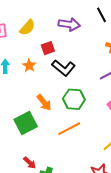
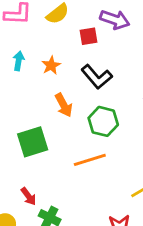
red square: (48, 48) -> (88, 36), moved
orange arrow: (44, 102) -> (64, 105), moved

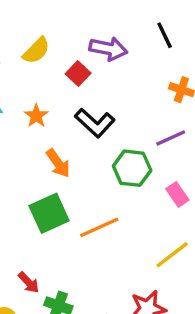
red square: (88, 36) -> (78, 73), turned -30
green hexagon: (103, 121) -> (132, 168), moved
green square: (33, 142) -> (49, 213), moved

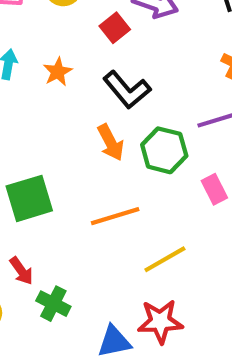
orange arrow: (58, 163) -> (111, 142), moved
green square: (49, 213) -> (29, 198), moved
yellow line: (172, 255) -> (165, 259), moved

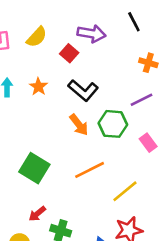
green square: (29, 198) -> (34, 168), turned -32
red arrow: (21, 271) -> (37, 214), turned 96

